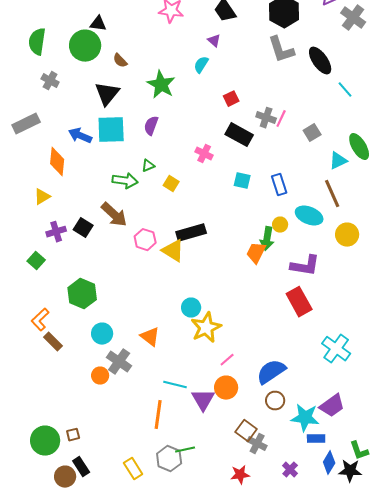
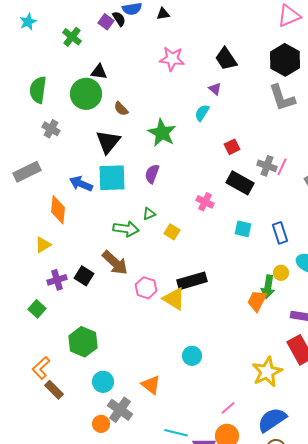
yellow star: (206, 328) -> (267, 372), moved

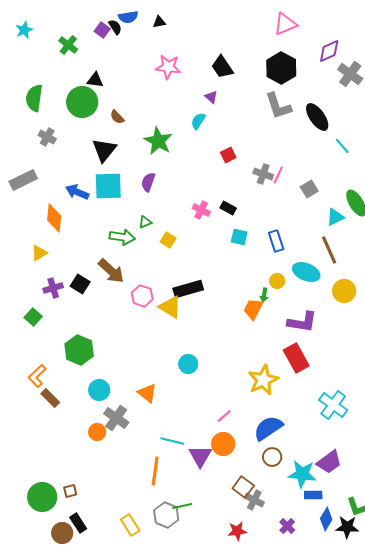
black rectangle: (240, 183) -> (228, 208), moved, size x0.6
green arrow: (268, 287) -> (264, 295), size x0.6

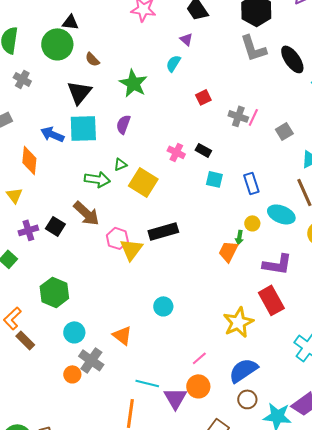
yellow square: (168, 240) -> (143, 182), size x1.8
yellow triangle: (39, 253) -> (14, 195), turned -36
yellow triangle: (170, 307) -> (131, 249), moved, turned 35

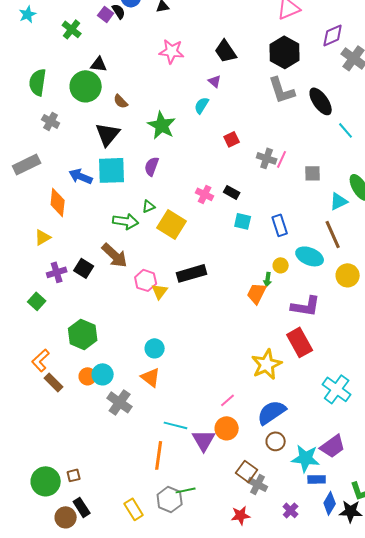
gray square: (284, 131) -> (313, 173), turned 30
yellow triangle: (14, 195) -> (43, 237), turned 36
yellow triangle: (131, 249) -> (160, 291), size x0.7
cyan circle: (163, 306) -> (155, 348), moved
orange circle: (72, 374) -> (88, 376), moved

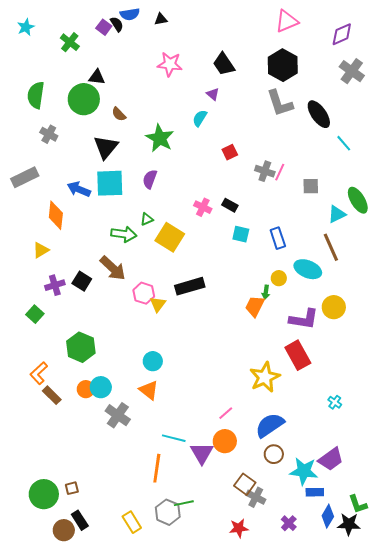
purple diamond: (333, 35) -> (342, 34), moved
yellow circle: (348, 275) -> (334, 307), moved
cyan cross: (337, 389) -> (335, 402), size x0.5

